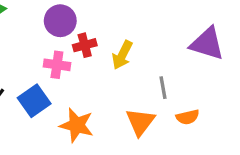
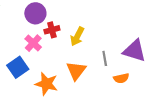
purple triangle: (207, 44) -> (134, 51), moved
pink cross: (57, 65) -> (33, 43), turned 35
orange triangle: (140, 122) -> (76, 71), moved

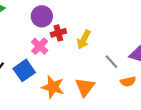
gray line: (105, 58) -> (111, 62), turned -32
orange triangle: (76, 71) -> (85, 87), moved

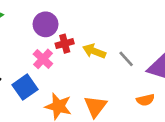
yellow arrow: (84, 40) -> (94, 51), turned 84
gray line: (111, 62) -> (126, 59), moved

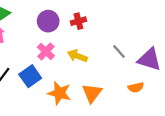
red cross: (65, 44) -> (78, 21), moved
yellow arrow: (94, 51) -> (77, 56), moved

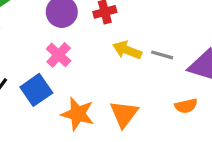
gray line: (119, 51) -> (162, 55), turned -32
yellow arrow: (77, 56) -> (127, 50), moved

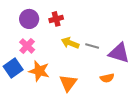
orange star: (78, 114) -> (39, 71), moved

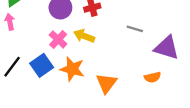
yellow arrow: (70, 43) -> (84, 36), moved
gray line: (92, 46) -> (135, 29), moved

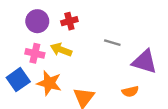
pink cross: (58, 39) -> (35, 53), turned -30

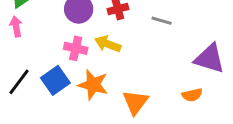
gray line: (112, 43) -> (162, 21), moved

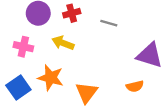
pink cross: (76, 48) -> (23, 47), moved
blue square: (55, 80) -> (18, 88), moved

